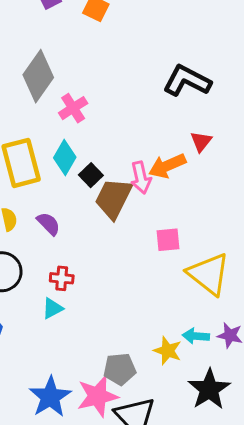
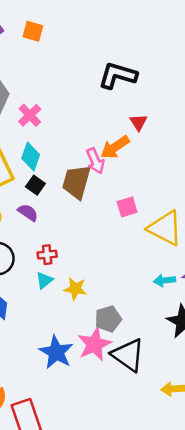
black square: (91, 175) -> (35, 185), moved
yellow star: (168, 351) -> (75, 289), moved

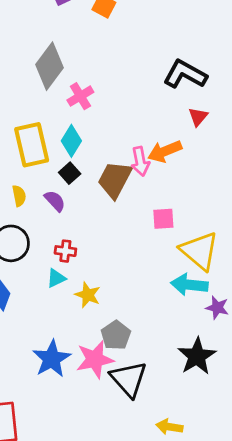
red triangle: (138, 122) -> (198, 117), moved
cyan arrow: (164, 280) -> (189, 285), moved, size x1.5
gray pentagon: (108, 319) -> (116, 335), turned -30

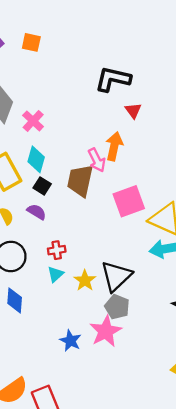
orange arrow: (165, 151) -> (114, 146), turned 140
pink square: (163, 219) -> (129, 201), size x1.6
yellow star: (88, 295) -> (85, 280), turned 30
blue star: (52, 359) -> (70, 341), size x0.7
black triangle: (129, 379) -> (116, 276), moved, turned 44

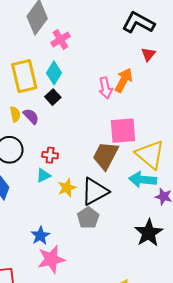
brown trapezoid: (80, 181) -> (105, 156), moved
purple semicircle: (37, 212) -> (31, 116), moved
pink star: (106, 331) -> (51, 259), moved

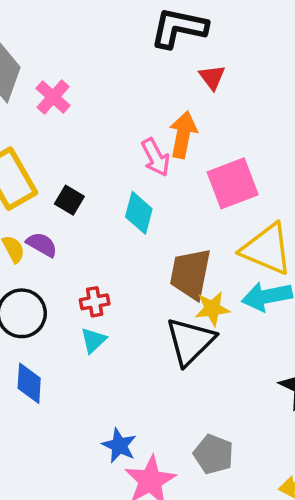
cyan diamond: (54, 73) -> (139, 213), moved
pink square: (123, 131) -> (233, 183), moved
yellow star: (67, 188) -> (212, 309), moved, turned 30
gray pentagon: (88, 218) -> (214, 454), moved

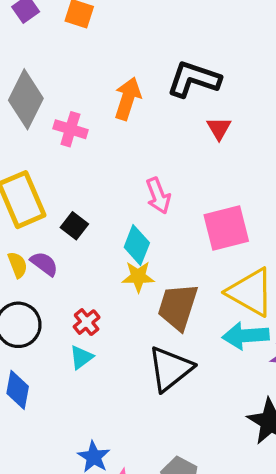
pink cross: (53, 97) -> (70, 129), turned -32
orange arrow: (183, 135) -> (128, 99), moved
red cross: (95, 302) -> (87, 322), turned -36
yellow star: (212, 309) -> (138, 277), moved

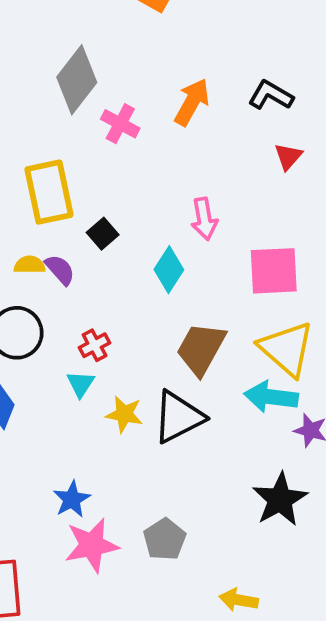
black L-shape: (194, 79) -> (271, 95), size x0.7
yellow semicircle: (18, 265) -> (30, 265), turned -80
yellow star: (138, 277) -> (124, 414), moved
cyan triangle: (81, 357) -> (81, 384), turned -32

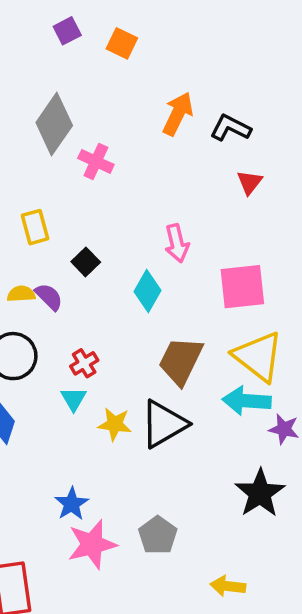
orange arrow: (192, 102) -> (178, 114), moved
yellow rectangle: (49, 192) -> (35, 227), size x0.6

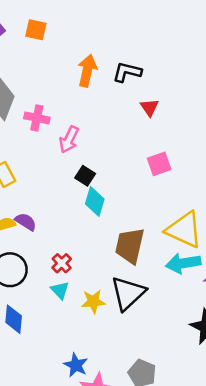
pink arrow: (177, 243) -> (69, 139), moved, turned 52
black square: (86, 262) -> (85, 176), moved
pink square: (242, 287) -> (159, 164), moved, size x0.7

